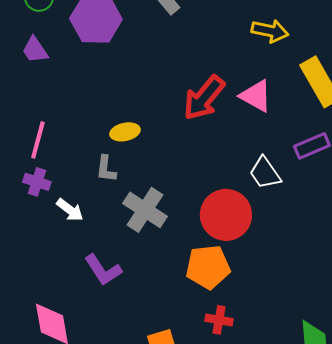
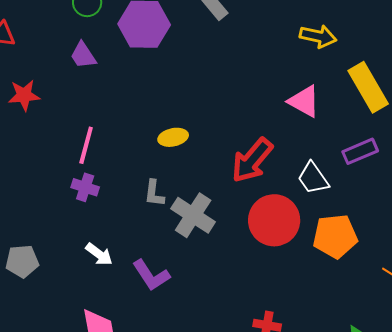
red arrow: (204, 98) -> (252, 160), moved
gray L-shape: (106, 169) -> (154, 193), moved
white arrow: (70, 210) -> (99, 254), moved
orange pentagon: (208, 267) -> (335, 236), moved

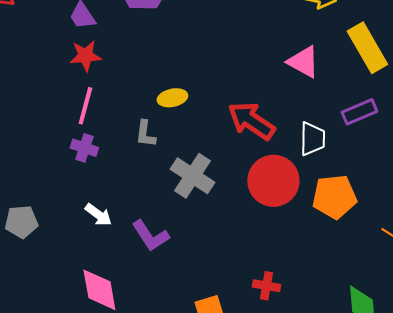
red star: (24, 95) -> (85, 56), moved
red arrow: (252, 160) -> (251, 121), turned 84
white trapezoid: (313, 178) -> (312, 139), turned -144
gray L-shape: (154, 193) -> (145, 134), moved

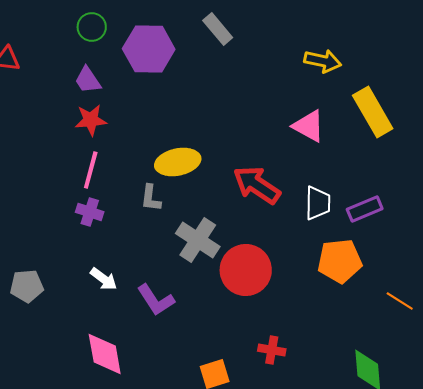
yellow ellipse: (172, 98) -> (178, 162), size x1.5
purple rectangle: (359, 112) -> (365, 209), moved
red circle: (273, 181) -> (246, 270), moved

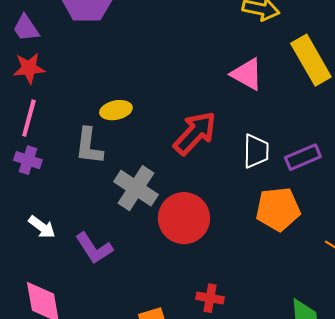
yellow ellipse: (178, 162) -> (116, 110), size x0.7
red arrow: (257, 185) -> (195, 133), turned 99
gray L-shape: (151, 198) -> (89, 146), size x1.4

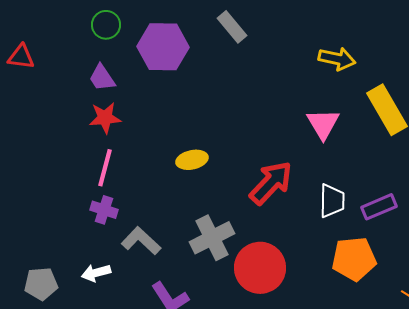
pink triangle: (247, 74) -> (323, 124), turned 30
gray L-shape: (89, 146) -> (141, 241), moved, turned 126
gray cross: (136, 188) -> (212, 238), turned 30
white arrow: (42, 227) -> (96, 273), moved, turned 128

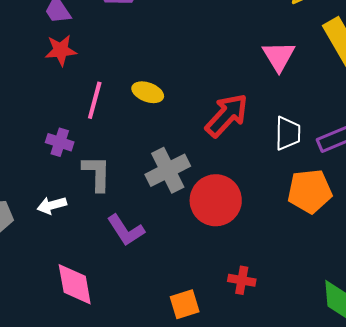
yellow ellipse: (192, 160) -> (148, 92), turned 32
pink line: (105, 168) -> (95, 100), moved
gray L-shape: (141, 241) -> (97, 173), turned 48

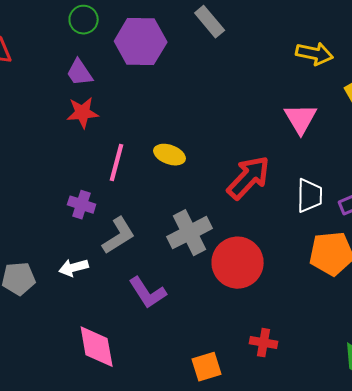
gray L-shape: (97, 173) -> (119, 236), turned 57

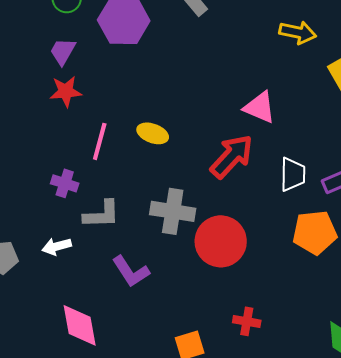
purple trapezoid: (80, 73) -> (63, 51), turned 64
pink triangle: (301, 119) -> (260, 107), moved, turned -36
gray cross: (190, 233) -> (173, 211), turned 36
gray L-shape: (119, 236) -> (102, 214), turned 30

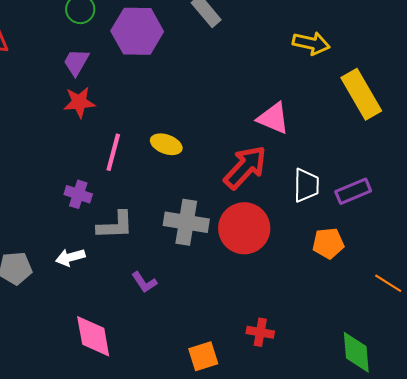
orange pentagon: (315, 232) -> (328, 243), size x0.7
red circle: (221, 241) -> (244, 228), moved
purple L-shape: (131, 271) -> (144, 282), size x0.7

